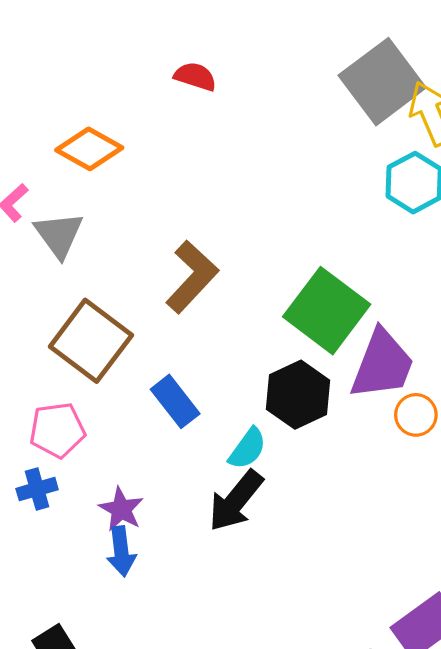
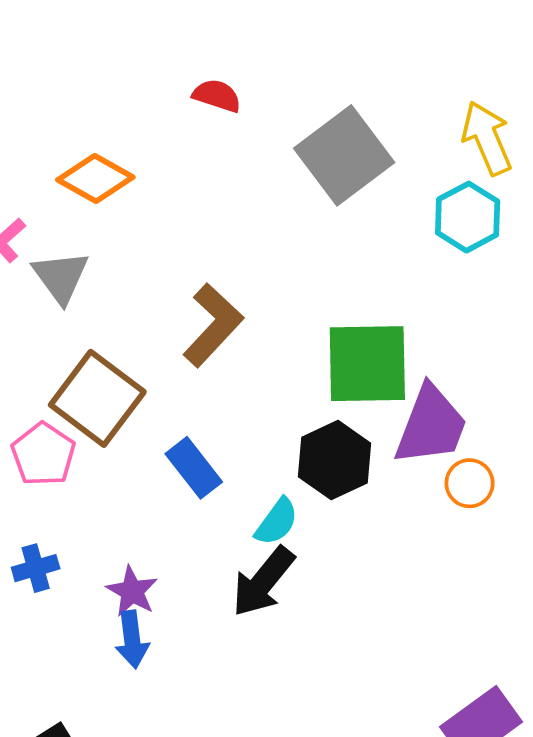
gray square: (382, 82) -> (344, 155), moved
green square: (327, 311) -> (367, 364), turned -38
pink pentagon: (57, 430) -> (43, 454), moved, turned -30

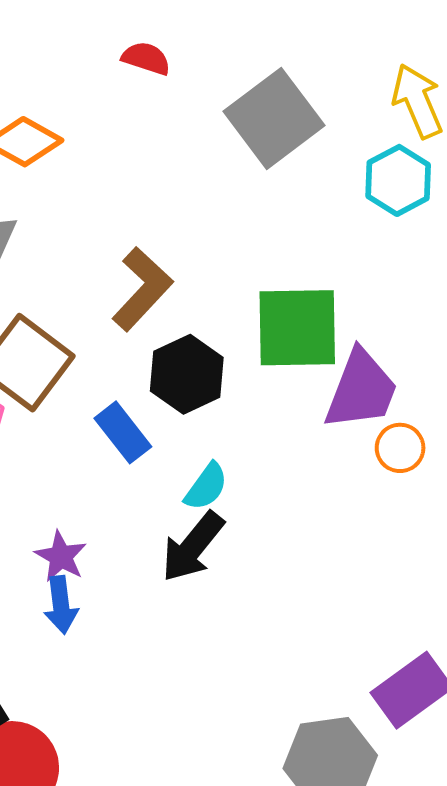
black hexagon: (335, 460) -> (187, 374), moved

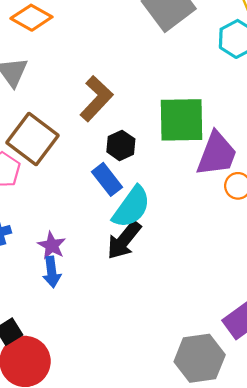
black hexagon: (187, 374) -> (121, 145), size x0.7
blue rectangle: (123, 432) -> (107, 179), moved
cyan semicircle: (206, 487) -> (131, 207), size x1.6

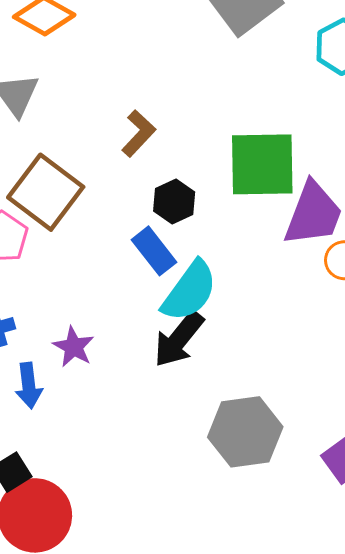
brown L-shape: (96, 99) -> (139, 133), size x0.7
blue arrow: (52, 272) -> (29, 385), moved
gray hexagon: (200, 358) -> (245, 432), moved

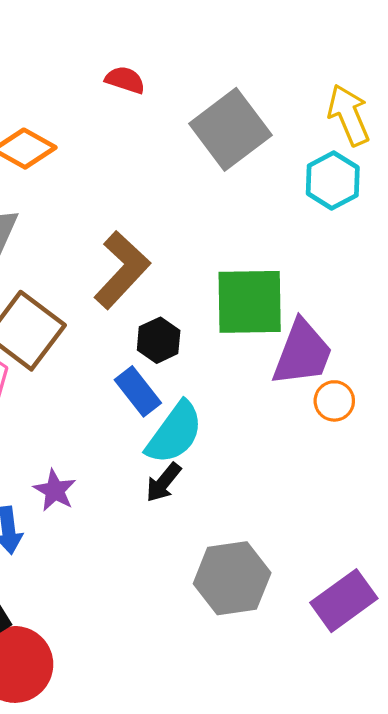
brown L-shape: (139, 133) -> (122, 270), size x1.6
black arrow: (179, 339) -> (163, 482), size x0.7

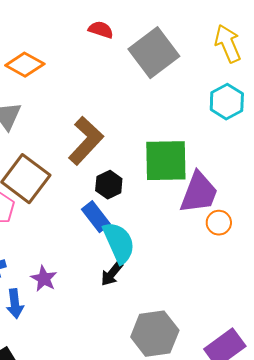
red semicircle: (125, 80) -> (101, 30), moved
cyan hexagon: (333, 180) -> (227, 102), moved
cyan semicircle: (175, 433) -> (119, 243), turned -60

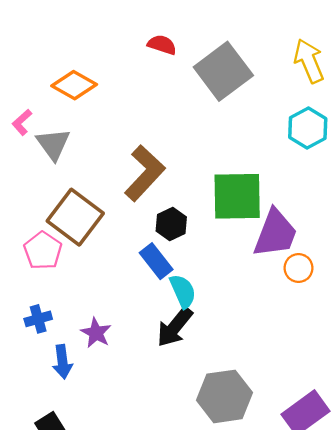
cyan semicircle: (119, 243) -> (183, 291), size x0.7
black arrow: (112, 274) -> (175, 327), size x1.4

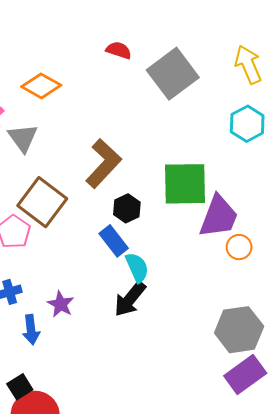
gray hexagon: (224, 396) -> (239, 330), moved

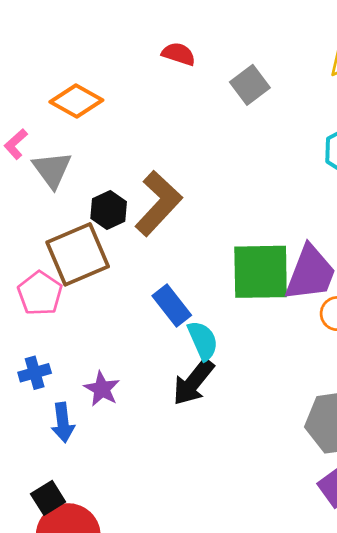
gray square: (173, 74) -> (250, 85), size x0.6
green square: (185, 184) -> (261, 272), moved
brown square: (42, 202) -> (78, 254), turned 30
black hexagon: (127, 208) -> (109, 210), moved

